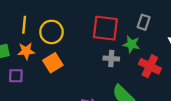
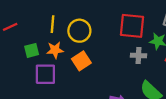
purple square: (16, 76) -> (45, 74), size x1.5

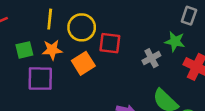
red square: (132, 26) -> (110, 43), moved, size x0.7
gray cross: (138, 55) -> (151, 58), turned -32

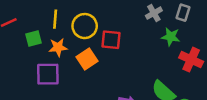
green square: (24, 50) -> (34, 39), moved
gray cross: (151, 58) -> (154, 13), moved

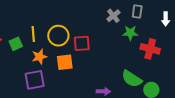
green square: (34, 39) -> (16, 44), moved
orange square: (87, 59) -> (65, 62), turned 36

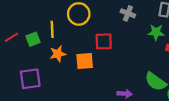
gray cross: (113, 16) -> (128, 13), moved, turned -32
yellow circle: (58, 36) -> (79, 14), moved
purple square: (35, 80) -> (30, 79), moved

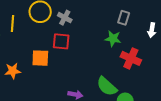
gray cross: (128, 13) -> (65, 18), moved
orange star: (58, 54) -> (13, 71), moved

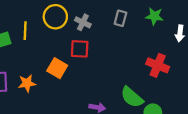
gray rectangle: (124, 18) -> (120, 18), moved
green star: (113, 39) -> (154, 16), moved
orange square: (40, 58) -> (57, 68), turned 30

